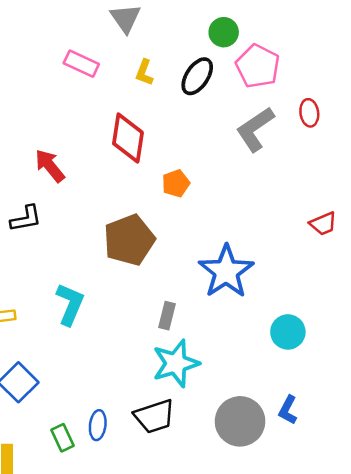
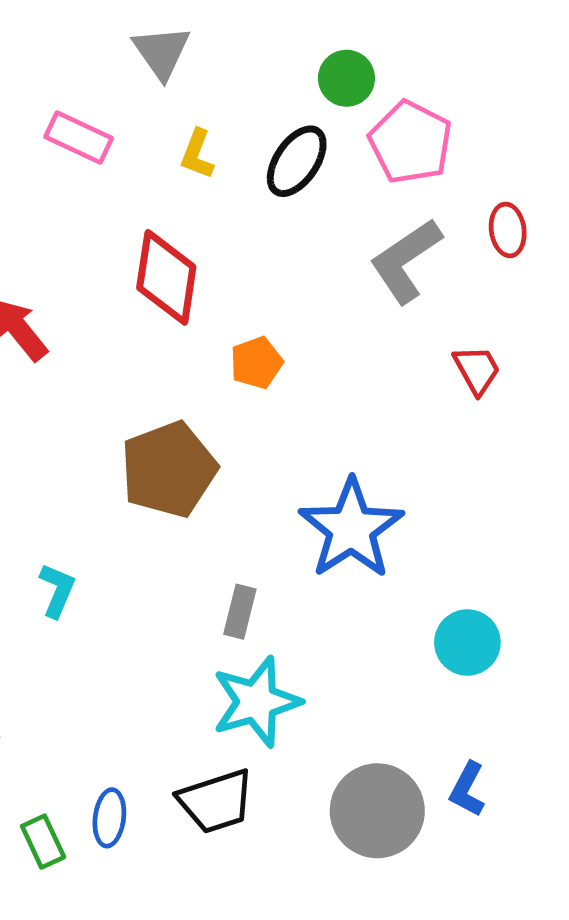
red trapezoid: (323, 224) -> (477, 370), moved, turned -96
cyan L-shape: (70, 304) -> (57, 590), size x0.7

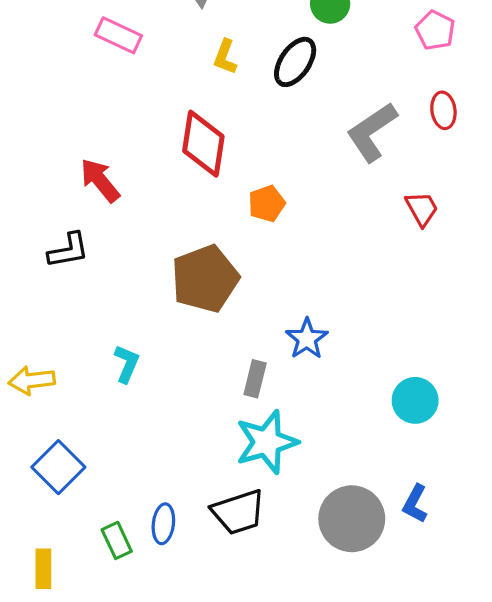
pink rectangle: (79, 137) -> (118, 35), moved
pink pentagon: (410, 142) -> (435, 30), moved, size x0.7
blue star: (351, 529) -> (307, 339), moved, size x0.6

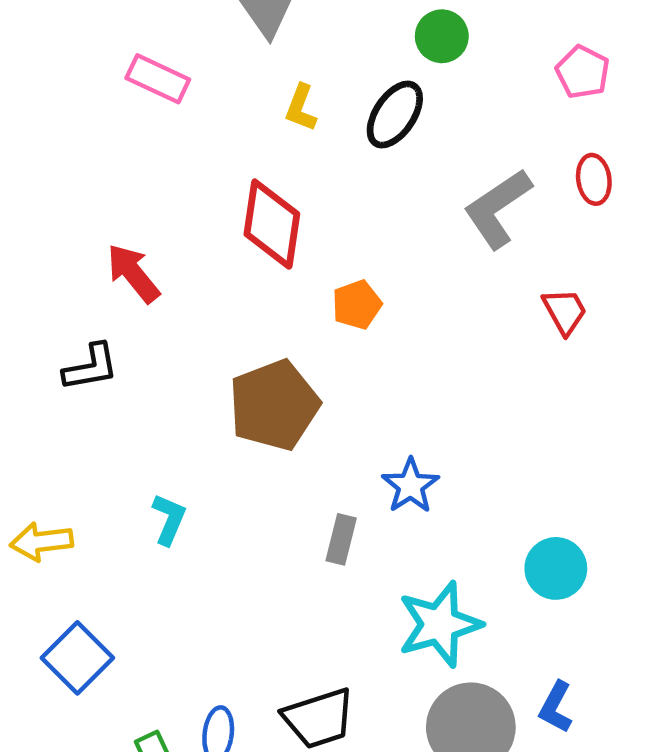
cyan star: (267, 442) -> (440, 624), moved

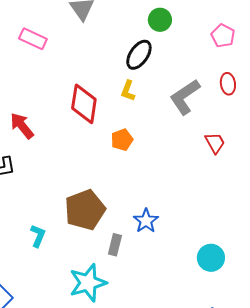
yellow L-shape: (301, 108) -> (128, 91), moved
brown pentagon: (274, 405) -> (85, 210), moved
cyan star: (440, 624) -> (88, 283), moved

